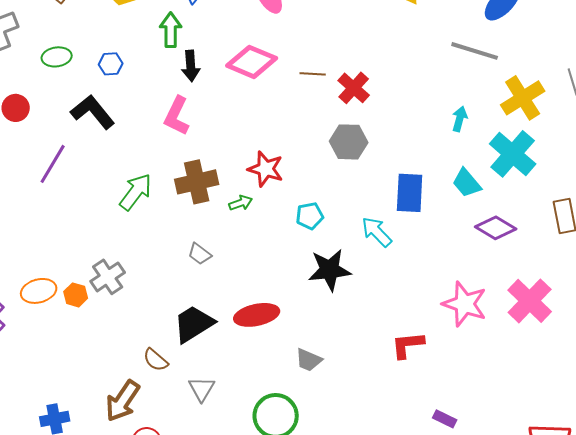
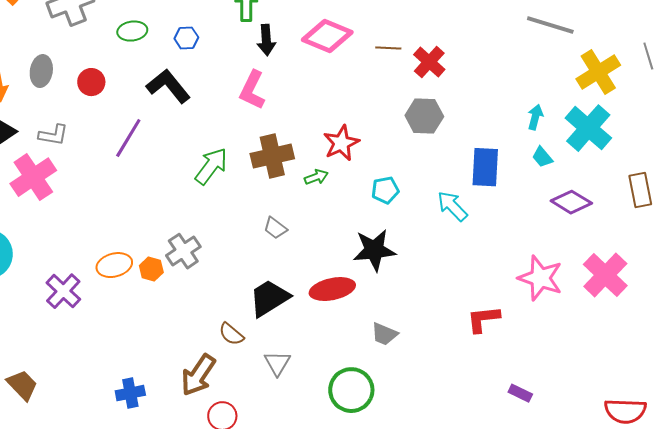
cyan arrow: (460, 119) -> (535, 117), moved
red star: (266, 169) -> (341, 143), turned 30
cyan trapezoid: (467, 183) -> (542, 157), size x0.7
black star: (330, 270) -> (374, 250), moved

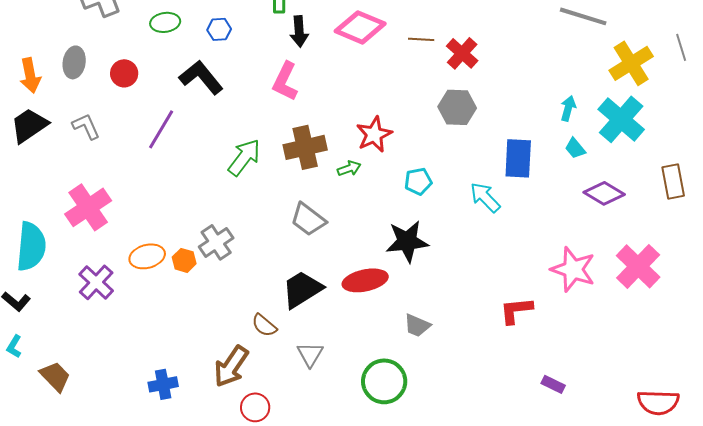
gray L-shape: (53, 135) -> (86, 126), turned -124
pink cross: (33, 177) -> (88, 207), moved
gray trapezoid: (275, 228) -> (308, 219), size x1.5

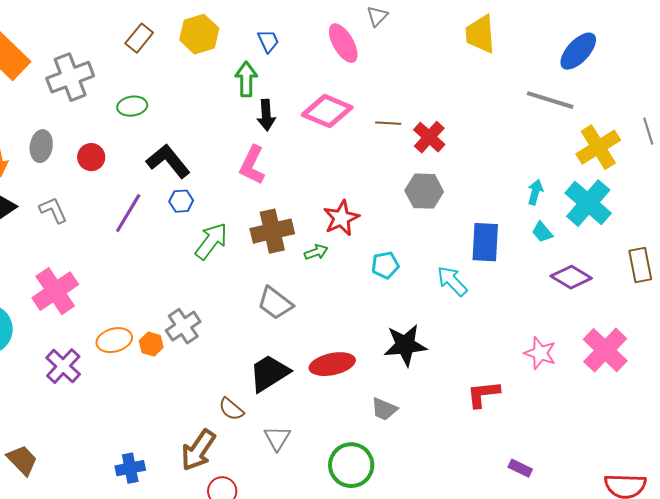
blue hexagon: (219, 29) -> (181, 201), moved
black star: (407, 241) -> (405, 345), moved
pink star: (573, 269) -> (540, 353), size x0.7

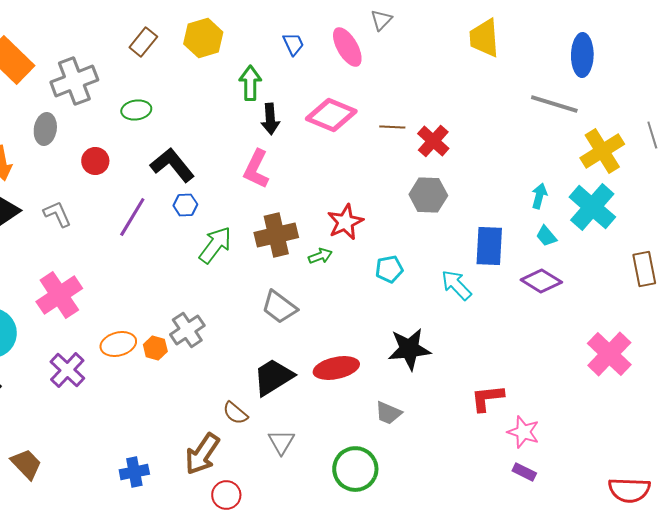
blue trapezoid: (268, 41) -> (293, 44), moved
blue ellipse: (578, 51) -> (582, 55), turned -42
gray ellipse: (41, 146) -> (45, 129), moved
purple diamond: (571, 277) -> (541, 281), moved
pink star: (540, 353) -> (523, 432), moved

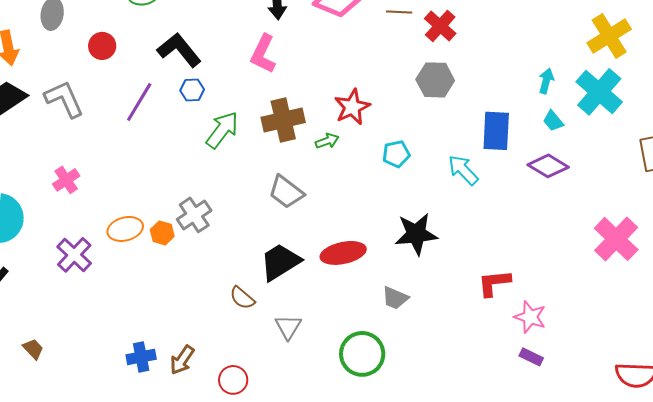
gray L-shape: (57, 214) -> (64, 99), size x1.4
pink cross: (59, 295) -> (66, 180), size x0.6
brown arrow: (202, 454) -> (182, 360), moved, size x0.7
brown trapezoid: (26, 464) -> (33, 349), size x0.7

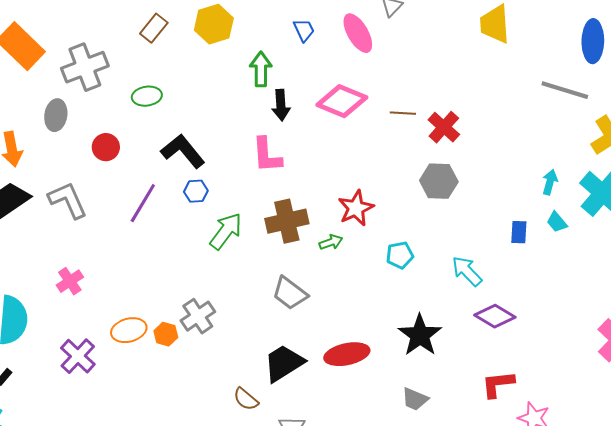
pink L-shape: (263, 54) -> (267, 155), turned -30
blue rectangle: (496, 131) -> (519, 232), moved, size x0.6
purple diamond: (548, 166) -> (495, 316), moved
black star: (416, 234) -> (420, 335), turned -30
gray trapezoid: (395, 298) -> (415, 399), moved

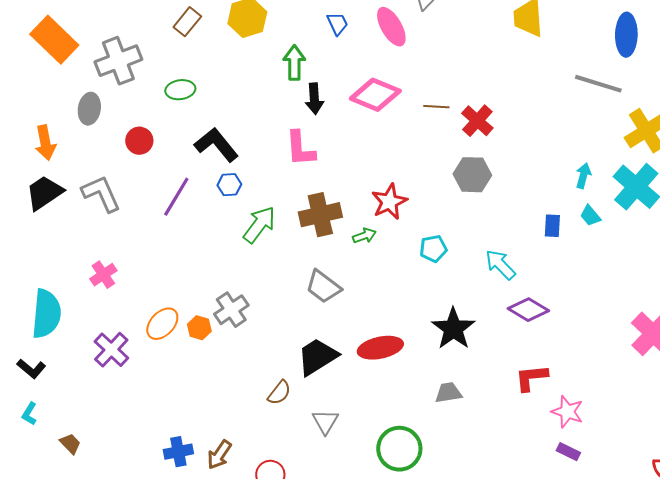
orange ellipse: (129, 330) -> (162, 324), turned -32
brown semicircle: (246, 399) -> (279, 393), turned -92
gray trapezoid: (415, 399) -> (448, 393), turned 148

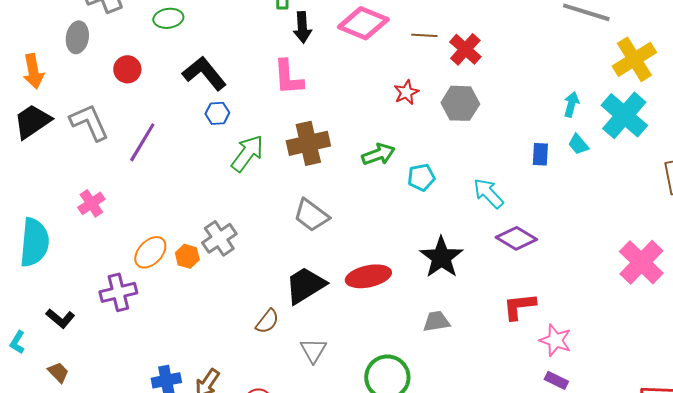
purple line: (176, 197) -> (142, 142), moved
red star: (389, 202) -> (406, 92), moved, size x0.7
green arrow: (364, 236) -> (378, 154), moved, size x1.4
purple cross: (111, 350) -> (118, 292), moved, turned 33
black L-shape: (31, 369) -> (60, 318), moved

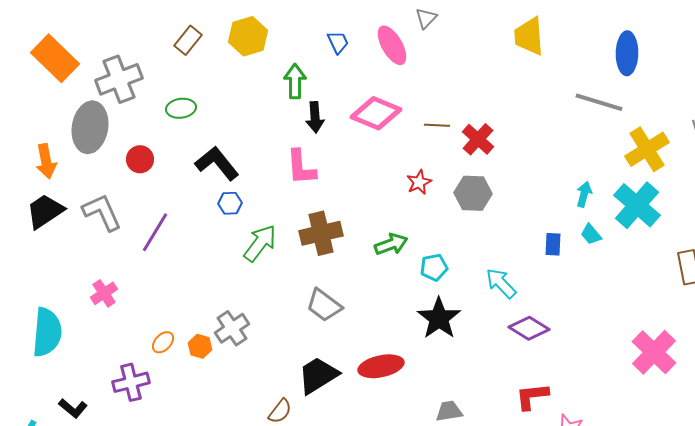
gray ellipse: (77, 37) -> (90, 127), size x1.6
orange ellipse: (150, 252) -> (163, 342), size x0.7
black star: (441, 257) -> (439, 318), moved

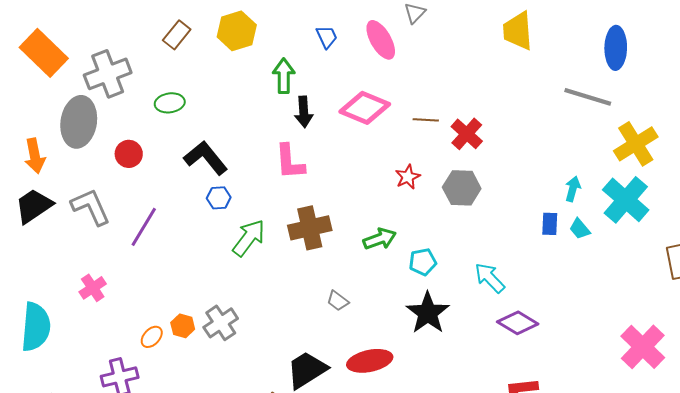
blue rectangle: (553, 244) -> (550, 224), moved
gray trapezoid: (324, 305) -> (338, 301), moved, size x0.6
orange hexagon: (200, 346) -> (183, 326), moved

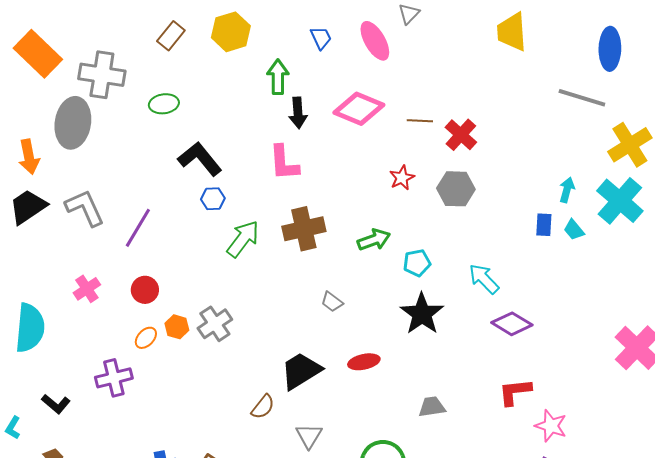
gray cross: (108, 74) -> (102, 75), turned 30
red circle: (129, 154) -> (145, 290), moved
red ellipse: (370, 361) -> (364, 362), size x0.7

